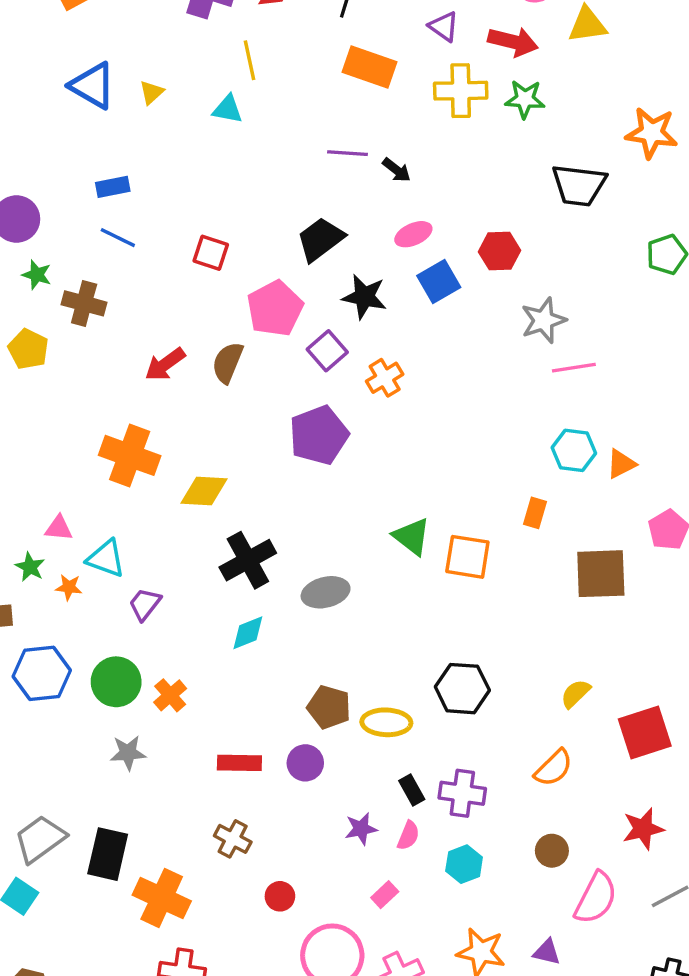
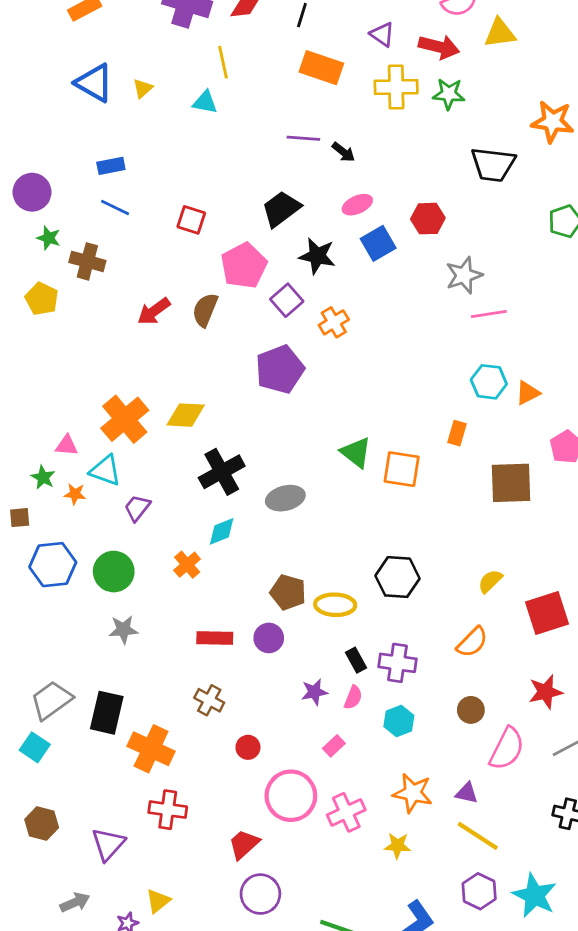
orange cross: (130, 455) -> (125, 419), moved, turned 30
orange cross: (170, 695) -> (187, 565), moved

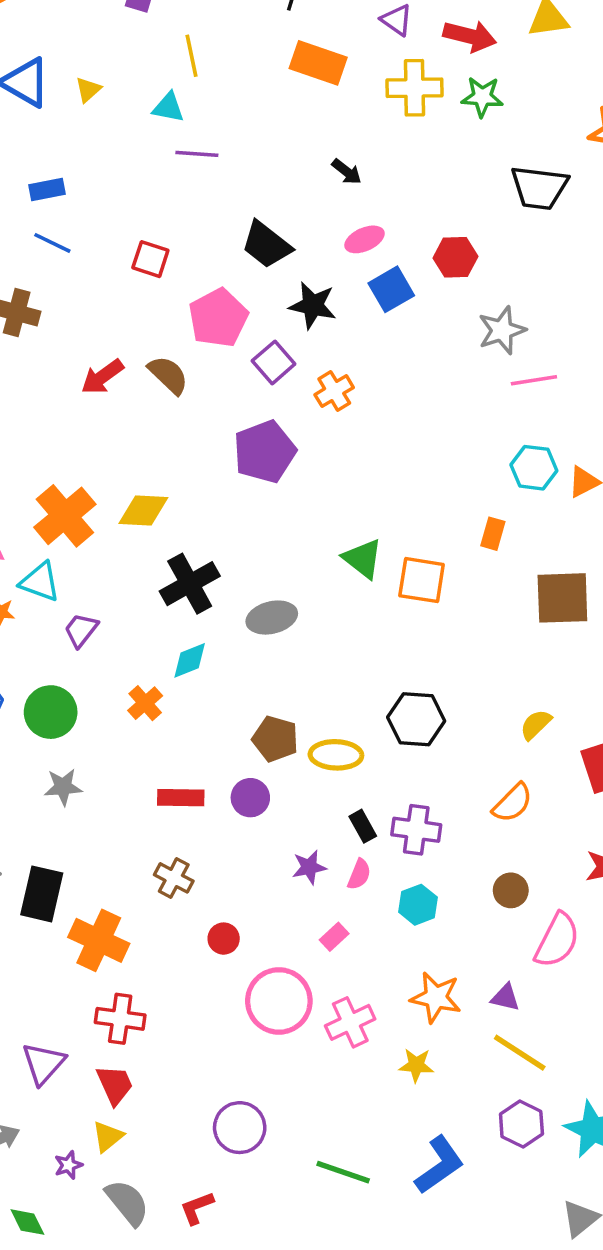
purple line: (303, 138) -> (197, 154), moved
black trapezoid: (281, 209) -> (266, 245), turned -105
brown semicircle: (205, 310) -> (168, 375), turned 112
red trapezoid: (244, 844) -> (115, 1085), moved, turned 108

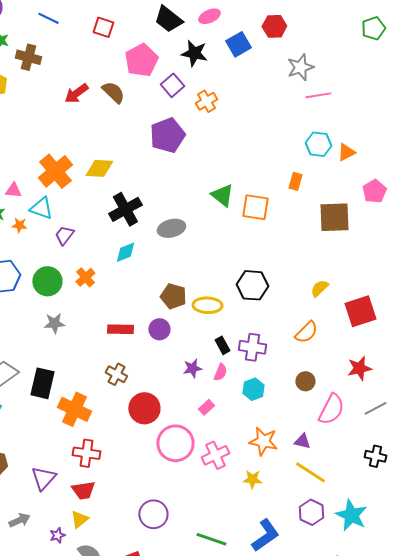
pink ellipse: (364, 239) -> (209, 16), moved
orange cross: (145, 703) -> (85, 277), moved
red circle: (224, 939) -> (144, 408), size x1.8
red trapezoid: (115, 1085) -> (83, 490), turned 105

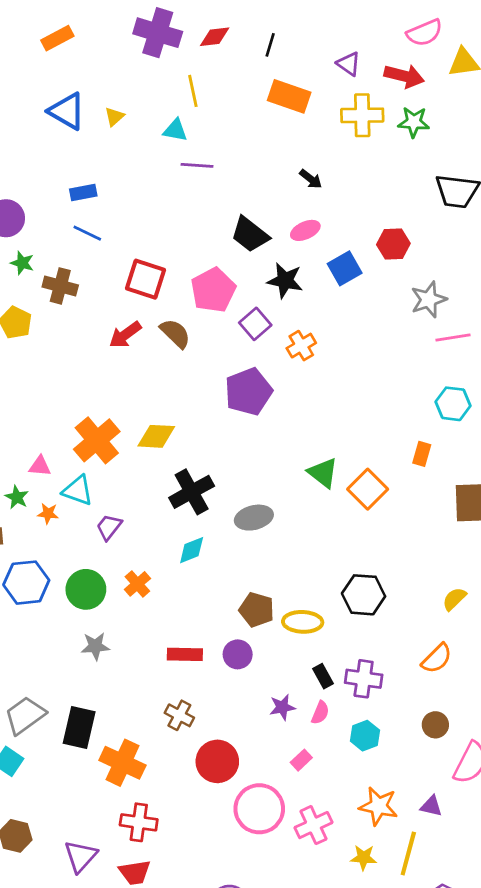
red square: (103, 27) -> (146, 279), moved, size x1.4
orange square: (255, 207) -> (368, 489), turned 36
yellow line: (310, 472) -> (408, 853), moved, turned 72

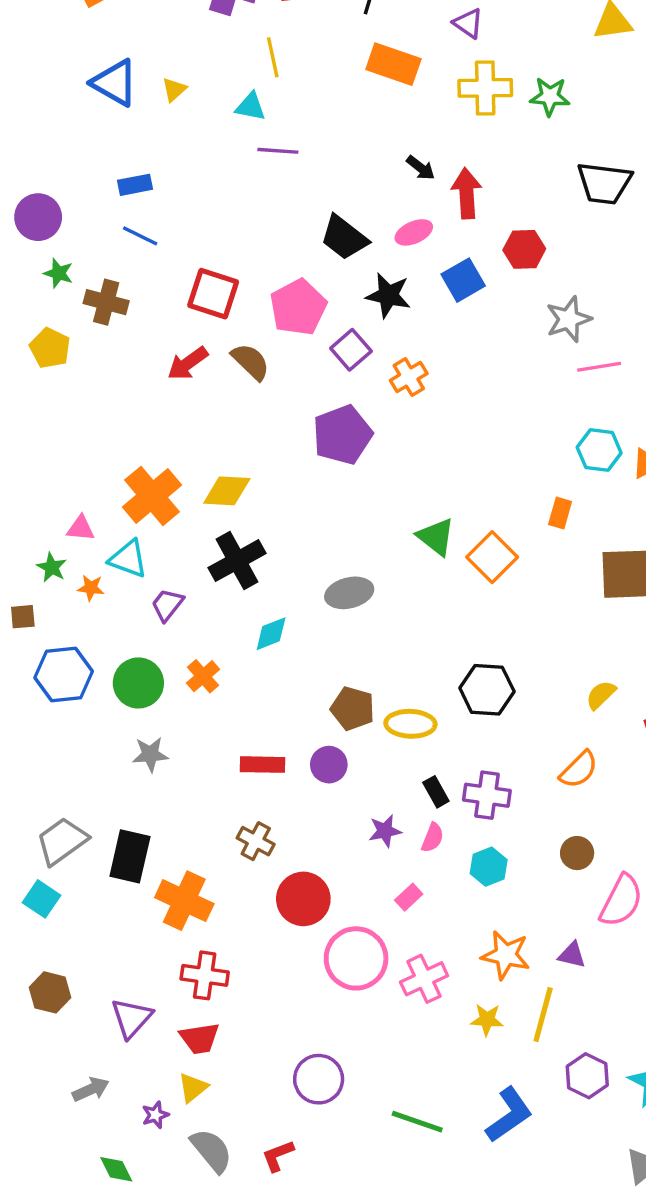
red arrow: (404, 76) -> (467, 193), moved, turned -108
black cross: (192, 492) -> (237, 561), moved

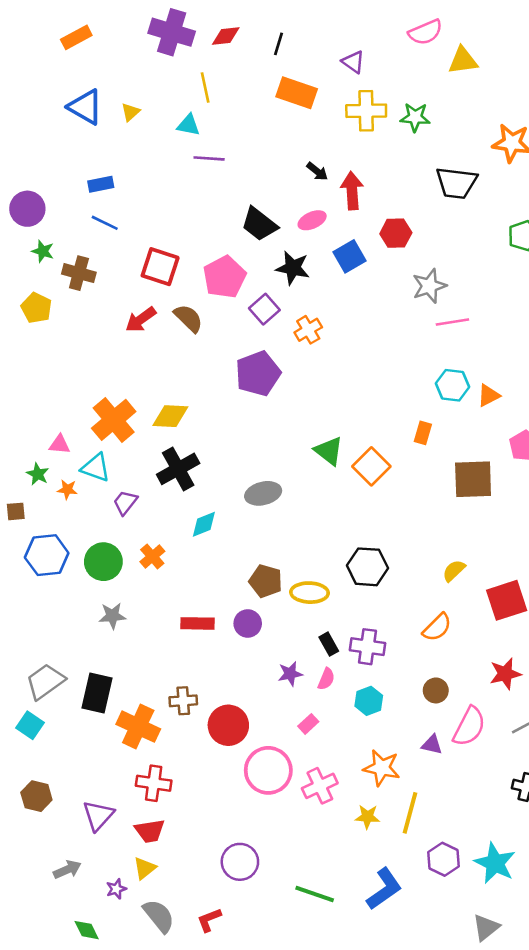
brown cross: (256, 841) -> (183, 701), moved, turned -32
purple triangle: (572, 955) -> (432, 745), moved

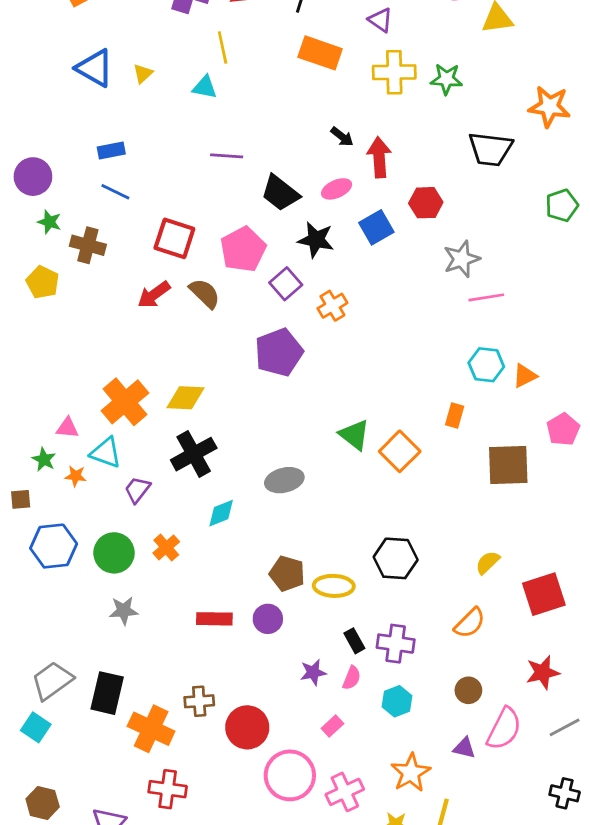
purple line: (209, 158) -> (227, 156), moved
orange star: (382, 768) -> (411, 773), turned 30

